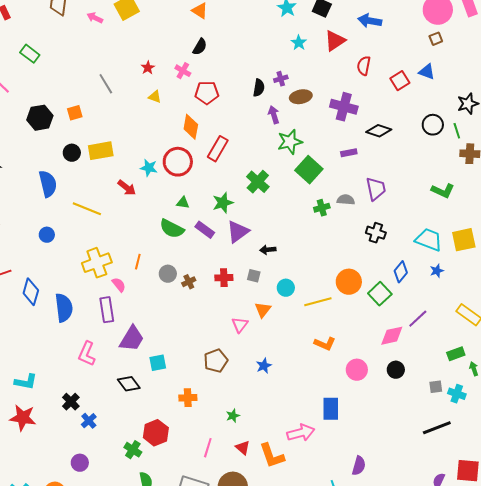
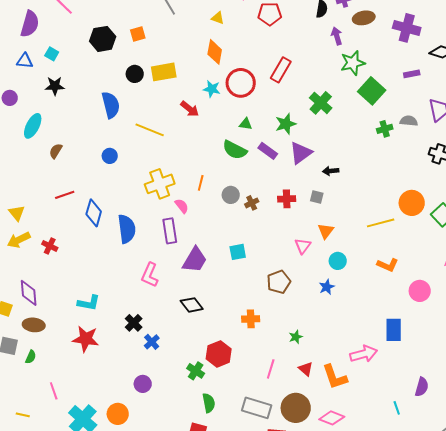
orange diamond: (191, 127) -> (215, 52), moved
cyan circle: (286, 288) -> (338, 261), moved
cyan square: (158, 363) -> (238, 252), moved

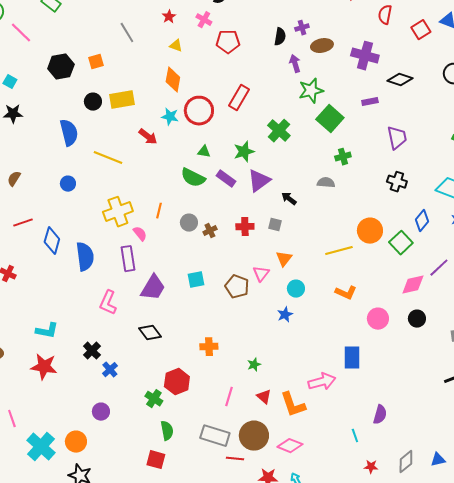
gray semicircle: (409, 121) -> (326, 183), moved
black arrow: (331, 171) -> (289, 199), turned 42
brown pentagon: (279, 282) -> (237, 287), moved, turned -30

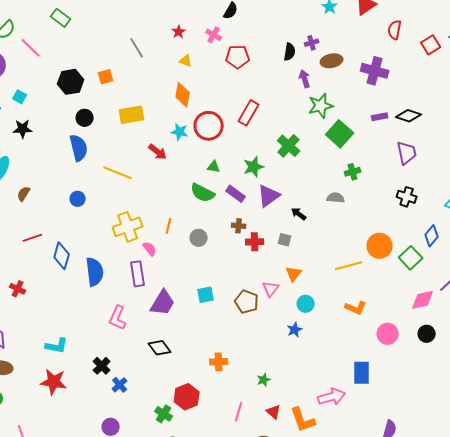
black diamond: (400, 80) -> (409, 116), moved
black circle: (93, 102) -> (85, 118), moved
brown cross: (210, 231) -> (239, 226), moved, turned 32

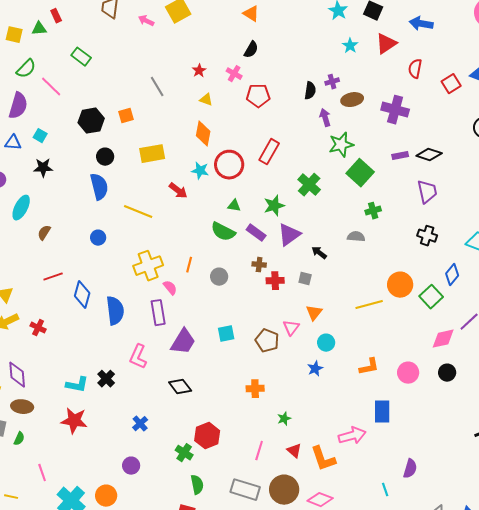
orange L-shape: (356, 308) -> (369, 367), moved, turned -35
orange cross: (219, 362) -> (255, 389), moved
black cross: (102, 366) -> (106, 379), moved

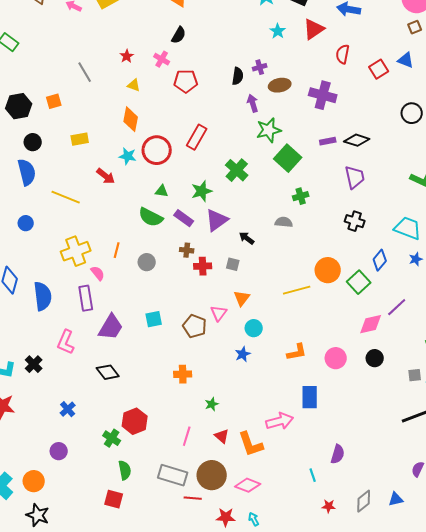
yellow rectangle: (152, 154) -> (80, 139), size x0.7

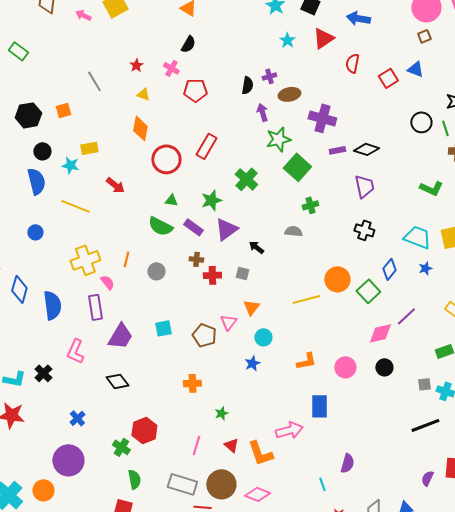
purple cross: (323, 95) -> (322, 118), moved
cyan star: (128, 156) -> (70, 165), moved
purple circle: (59, 451) -> (68, 460), size x1.8

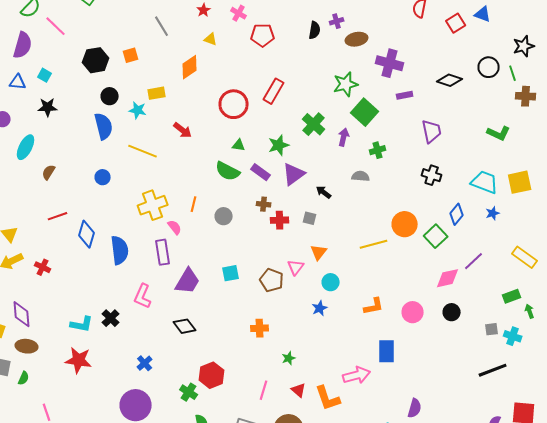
purple arrow: (262, 112) -> (344, 137), moved, turned 30
orange diamond: (140, 128) -> (190, 67), moved, turned 45
black diamond: (366, 149) -> (450, 80), moved

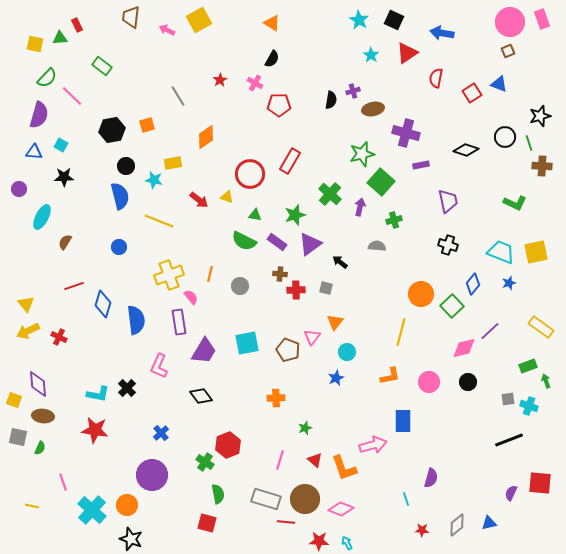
yellow triangle: (211, 39) -> (227, 197), moved
yellow line: (374, 244) -> (401, 332), moved, turned -60
cyan square: (231, 273) -> (247, 343), size x1.4

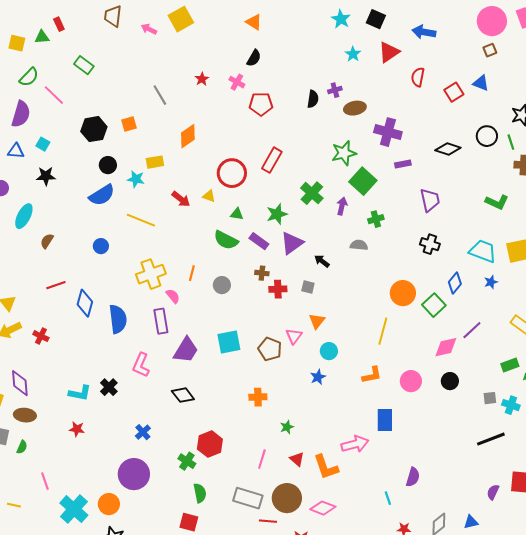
blue semicircle: (120, 196) -> (102, 195), turned 72
red star: (95, 430) -> (77, 429), size x0.6

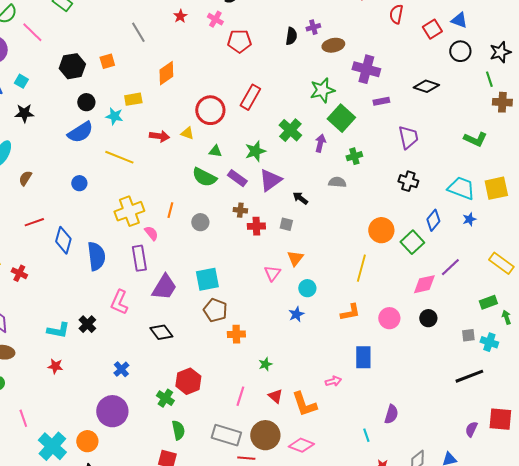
black circle: (487, 136) -> (460, 51), moved
red arrow: (181, 199) -> (159, 136), turned -30
brown pentagon: (270, 349) -> (215, 310), moved
pink arrow: (355, 444) -> (333, 381), size x0.6

